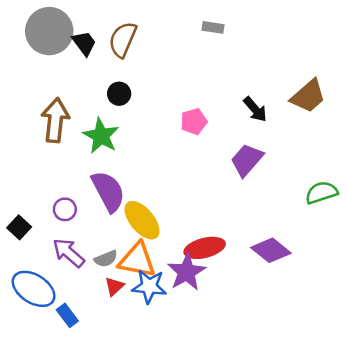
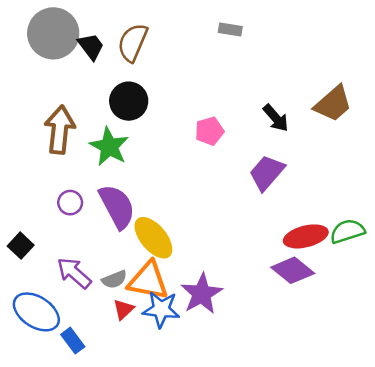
black circle: (119, 94) -> (129, 101), size x1.5
green semicircle: (321, 192) -> (347, 231), moved
purple circle: (65, 209) -> (70, 203), moved
red ellipse: (205, 248) -> (306, 236), moved

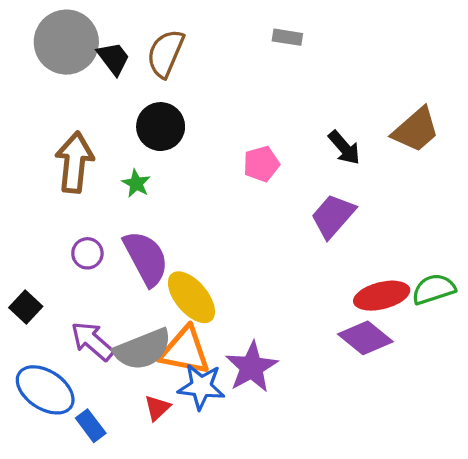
green star: (109, 147) -> (136, 183), size x0.6
gray semicircle: (114, 279) -> (143, 349), size x1.8
red triangle: (124, 309) -> (157, 408), moved

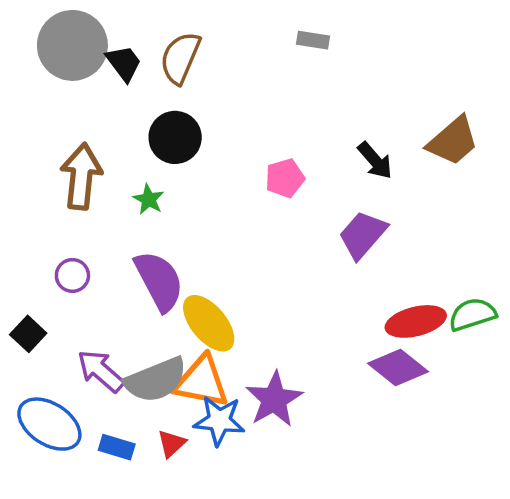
purple circle: (87, 253) -> (72, 275), moved
blue rectangle: (91, 426) -> (117, 447), moved, turned -36

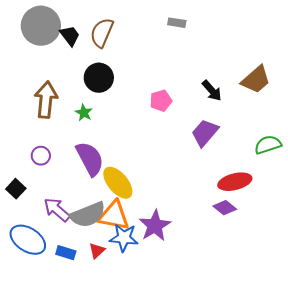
green semicircle: (472, 314) -> (268, 145), moved
purple diamond: (398, 367) -> (225, 208), size x0.7

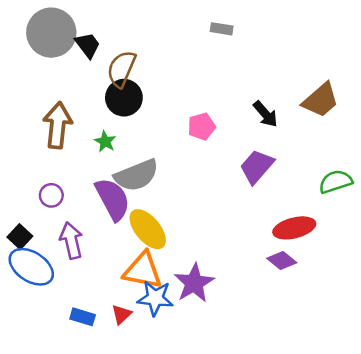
brown semicircle: (102, 33) -> (121, 69), moved
purple arrow: (57, 210) -> (71, 240), moved, turned 36
gray semicircle: (88, 215) -> (136, 175), moved
blue ellipse: (28, 240) -> (31, 267), moved

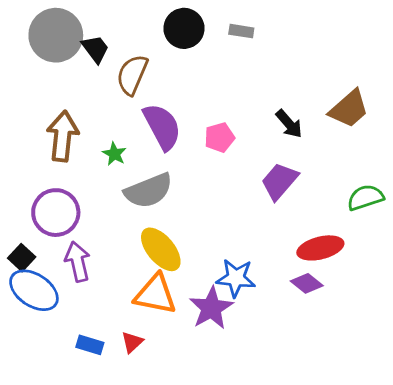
black circle: (124, 98) -> (184, 28), moved
purple circle: (51, 195) -> (56, 213), size x1.8
purple semicircle: (113, 199) -> (162, 127), moved
blue star: (155, 298) -> (236, 278), moved

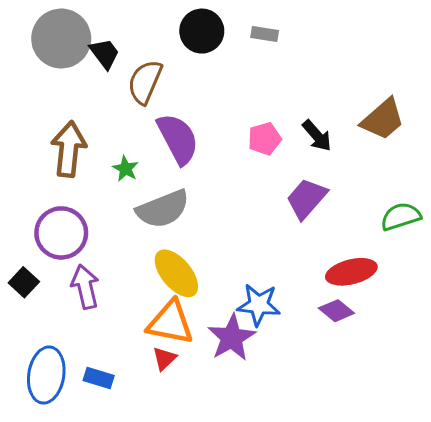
pink pentagon: (219, 137) -> (265, 139), moved
blue ellipse: (34, 290) -> (46, 375), moved, turned 66
red triangle: (132, 342) -> (164, 359), moved

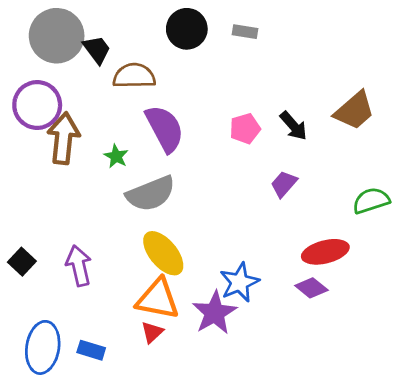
brown semicircle: (145, 82) -> (134, 76), turned 66
purple trapezoid: (306, 199) -> (284, 184), size x0.7
purple circle: (61, 233) -> (37, 105), moved
blue star: (259, 305) -> (239, 282), turned -30

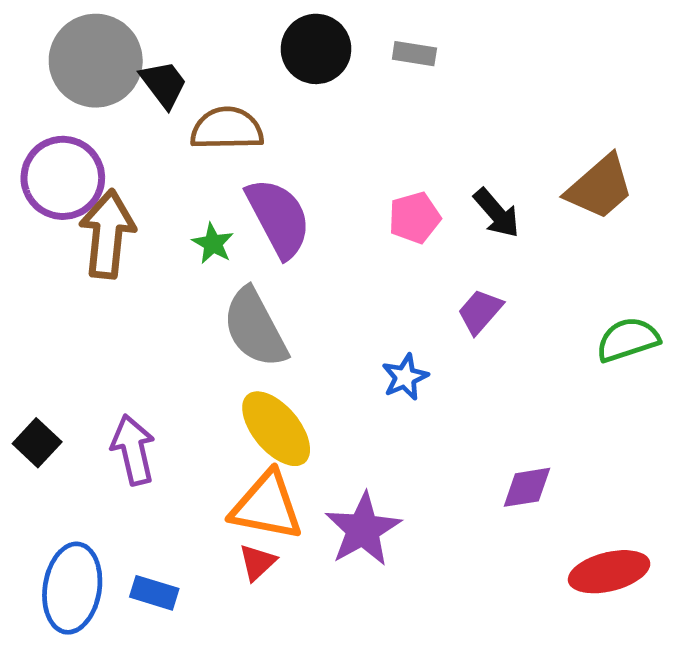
green star: (116, 156) -> (213, 243), moved
gray semicircle: (151, 194) -> (255, 328), turned 84
red ellipse: (325, 252) -> (609, 572), moved
blue star: (239, 282) -> (405, 377), moved, size x0.7
purple diamond: (311, 288) -> (527, 487), turned -48

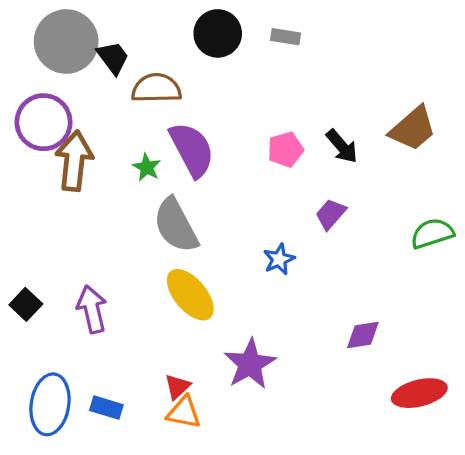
orange triangle: (267, 506) -> (184, 412), moved, size x0.7

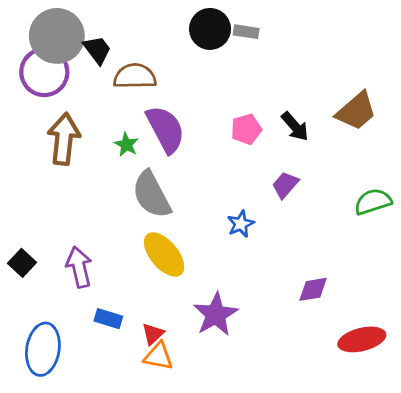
black circle: (218, 33) -> (210, 29), moved
purple circle: (44, 122) -> (44, 72), moved
blue rectangle: (106, 408) -> (108, 319), moved

